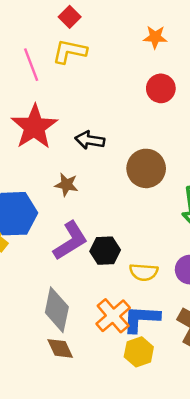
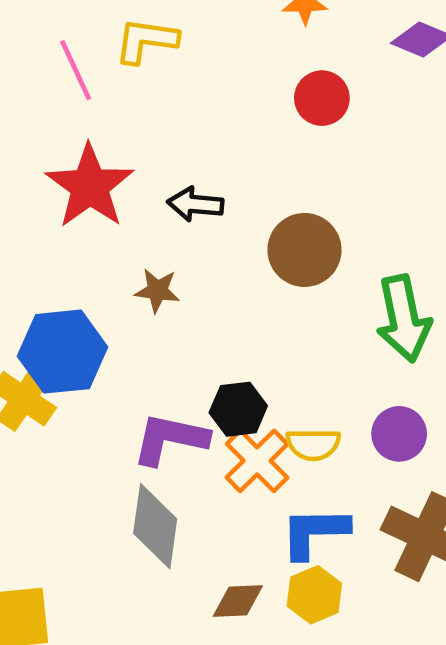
purple L-shape: (70, 241) -> (170, 439), moved, turned -132
orange cross: (113, 316) -> (257, 461), moved
brown diamond: (60, 348) -> (238, 601), moved, turned -64

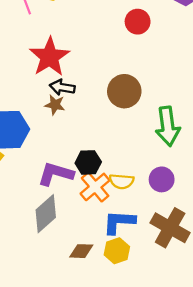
red star: (90, 186) -> (50, 57), moved
black arrow: (195, 204) -> (62, 87), moved
gray diamond: (155, 526) -> (46, 214), turned 36

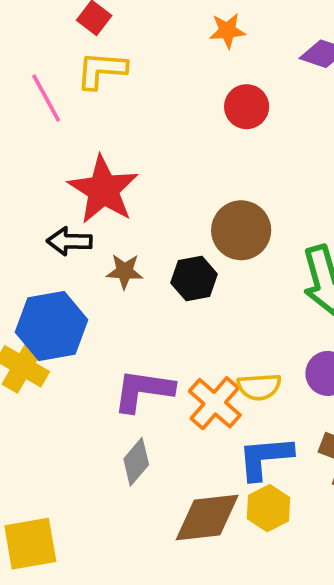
black arrow: (62, 87) -> (69, 241), moved
black hexagon: (88, 162) -> (194, 279), moved
gray diamond: (46, 214) -> (136, 462), size x0.7
brown diamond: (81, 251) -> (207, 517), size x1.6

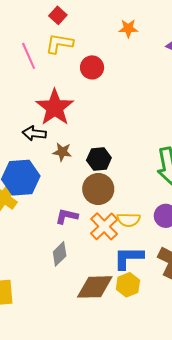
red circle: (247, 107) -> (92, 67), moved
brown circle: (241, 230) -> (98, 189), moved
purple L-shape: (143, 390) -> (67, 216), size x0.7

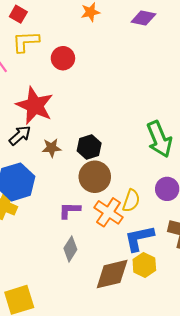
black arrow: (34, 133) -> (20, 135), turned 145
yellow semicircle: (129, 220) -> (131, 201), turned -60

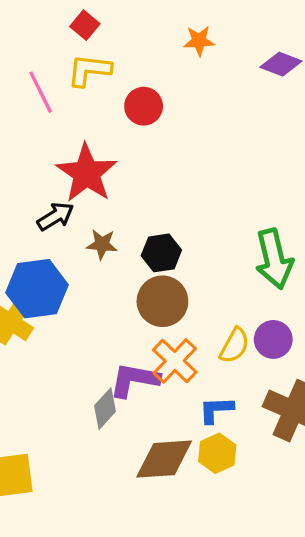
yellow semicircle: (131, 201) -> (234, 345), moved
purple L-shape: (69, 210) -> (134, 380), moved, size x1.4
blue L-shape: (139, 238) -> (216, 410), size x0.7

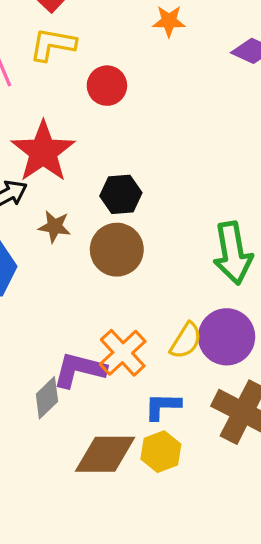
black hexagon: (161, 253) -> (121, 194), moved
brown circle: (162, 301) -> (117, 250), moved
purple circle: (273, 339) -> (227, 337), size x1.4

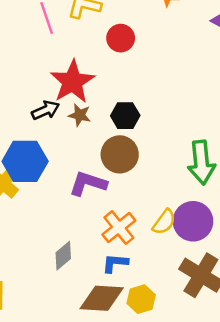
brown star: (54, 227) -> (80, 115), moved
purple L-shape: (79, 370) -> (88, 184), moved
blue L-shape: (163, 406) -> (115, 263), moved

